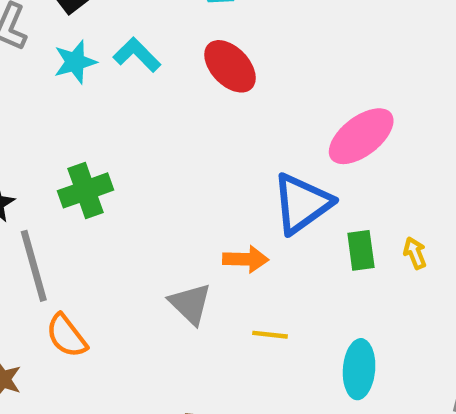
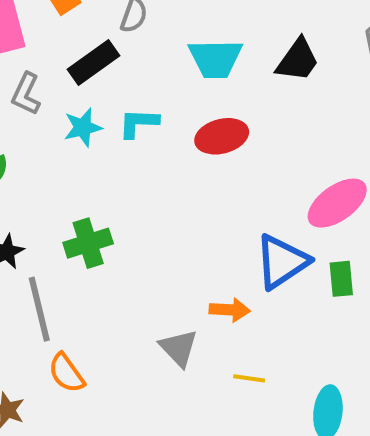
cyan L-shape: (137, 55) -> (138, 123), turned -45
red ellipse: (230, 66) -> (222, 136), turned -63
green rectangle: (361, 250) -> (341, 279), moved

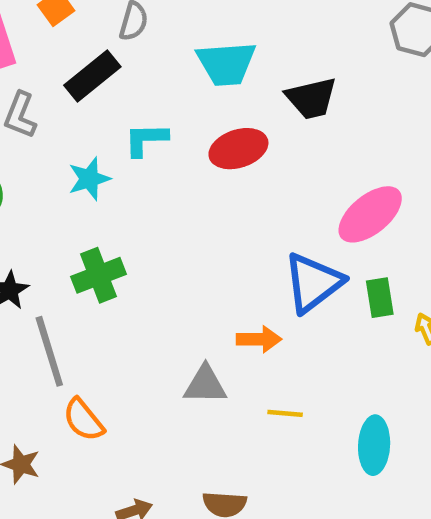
black trapezoid: (298, 60) -> (311, 98), moved, turned 45
cyan star: (83, 127) -> (89, 179), moved
gray triangle: (179, 348) -> (205, 385), turned -42

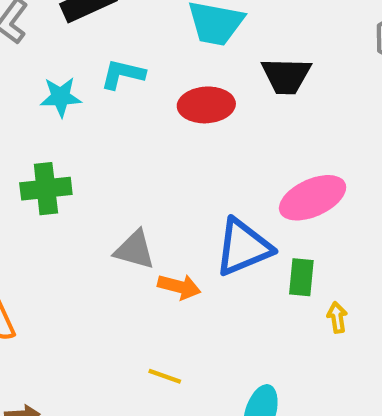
gray triangle: (205, 385) -> (135, 250), moved
yellow line: (285, 413) -> (165, 376), moved

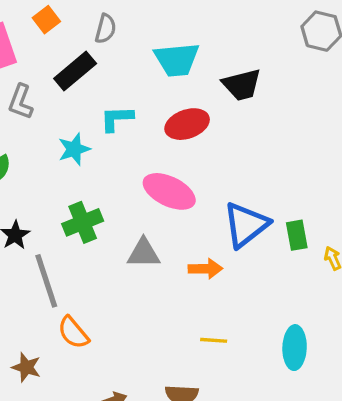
pink ellipse: (313, 198) -> (169, 191), moved, turned 66
gray triangle: (135, 250) -> (144, 253), moved

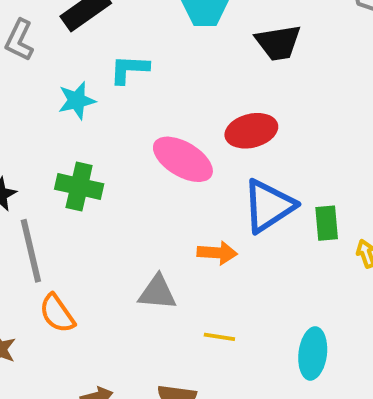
red ellipse: (187, 124) -> (251, 131), moved
green cross: (83, 222) -> (79, 187), turned 30
gray triangle: (144, 253) -> (157, 292), moved

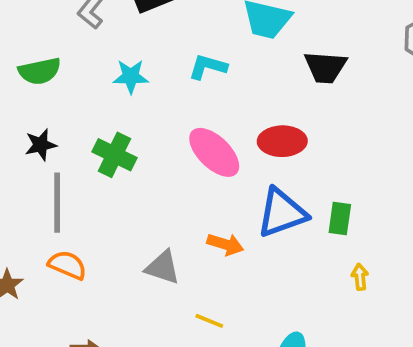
cyan L-shape: (129, 69) -> (208, 67), moved
green rectangle: (327, 223) -> (340, 218), moved
orange semicircle: (57, 313) -> (67, 265), turned 135

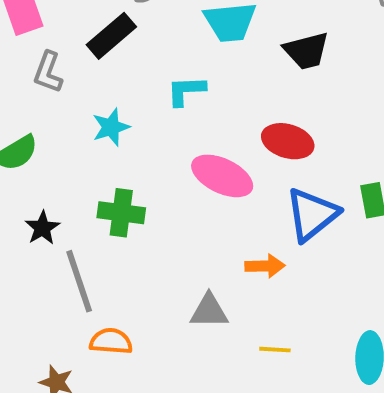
red ellipse: (282, 141) -> (288, 141), turned 36

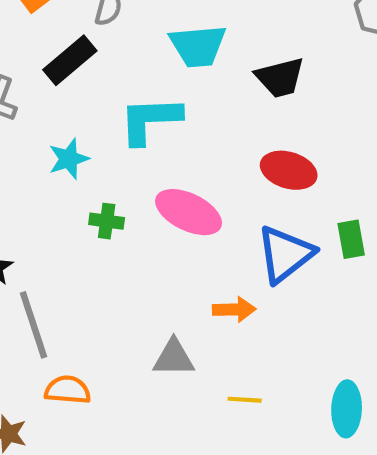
cyan L-shape: (186, 91) -> (150, 120), size x1.5
red ellipse: (288, 141) -> (289, 170), moved
green cross: (121, 213) -> (107, 221), moved, size x0.7

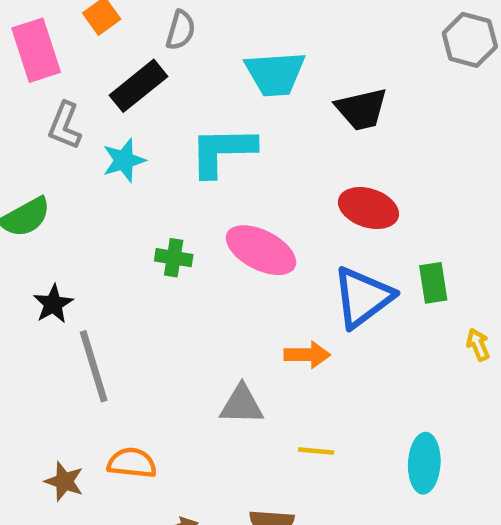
cyan star: (69, 159) -> (124, 160), moved
orange semicircle: (68, 390) -> (132, 463), moved

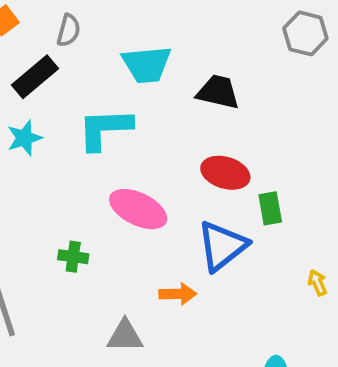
black trapezoid: (362, 109) -> (218, 92), turned -153
green cross: (174, 258) -> (73, 257), moved
green rectangle: (433, 283) -> (270, 208), moved

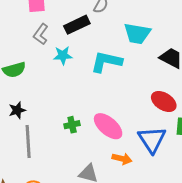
pink ellipse: (138, 209) -> (108, 126), moved
blue triangle: (222, 246) -> (152, 140), turned -40
green cross: (73, 257) -> (72, 125), turned -35

